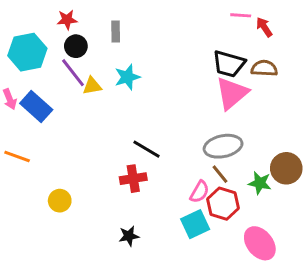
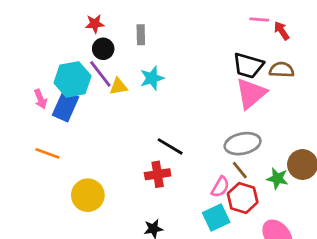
cyan hexagon: (27, 52) -> (72, 79), moved
blue rectangle: (36, 106) -> (66, 106), turned 72
yellow circle: (60, 201) -> (88, 195), size x1.5

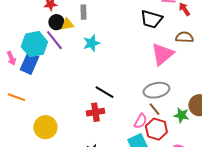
black trapezoid: (248, 66) -> (151, 19), moved
yellow triangle: (119, 86) -> (67, 24), moved

